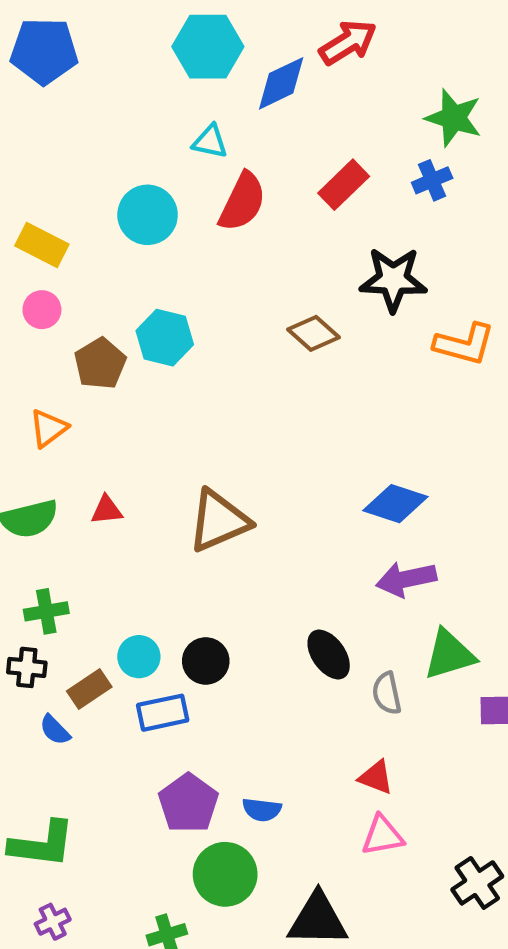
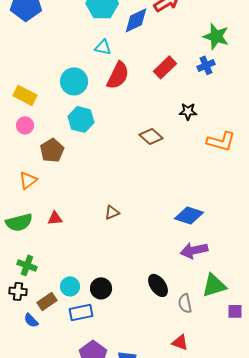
black star: (393, 279) -> (188, 111), size x0.6
cyan hexagon: (165, 338) -> (81, 119), moved
brown triangle: (219, 521) -> (112, 212), moved, size x0.5
green cross: (46, 611) -> (27, 265), turned 30

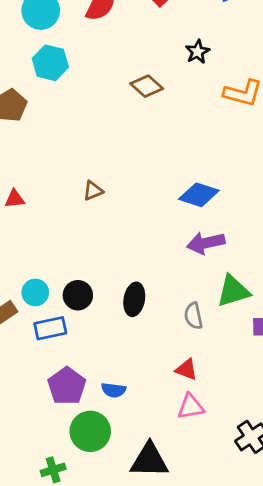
black star: (188, 111) -> (198, 52), turned -30
black ellipse: (158, 285) -> (134, 299), moved, turned 45

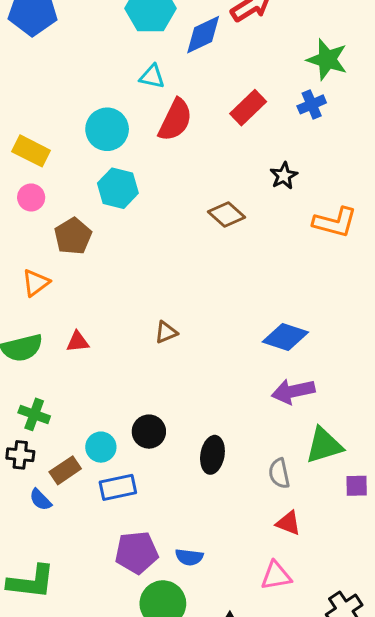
black circle: (78, 295) -> (149, 432), moved
red triangle: (187, 369) -> (288, 523), moved
purple pentagon: (67, 386) -> (137, 552), turned 30

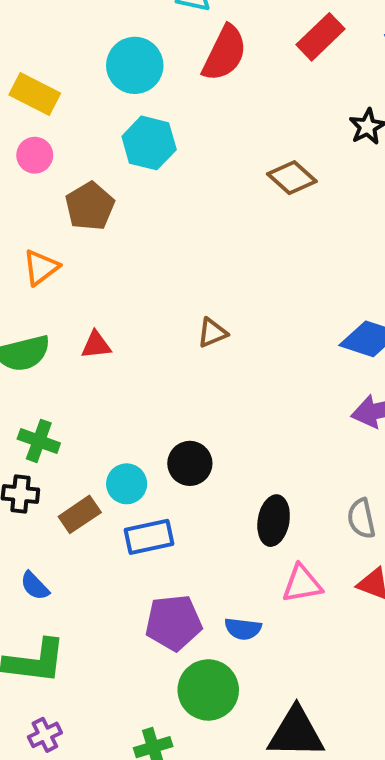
black ellipse: (212, 455) -> (274, 521), moved
blue semicircle: (40, 500) -> (35, 586), moved
pink triangle: (276, 576) -> (302, 584), moved

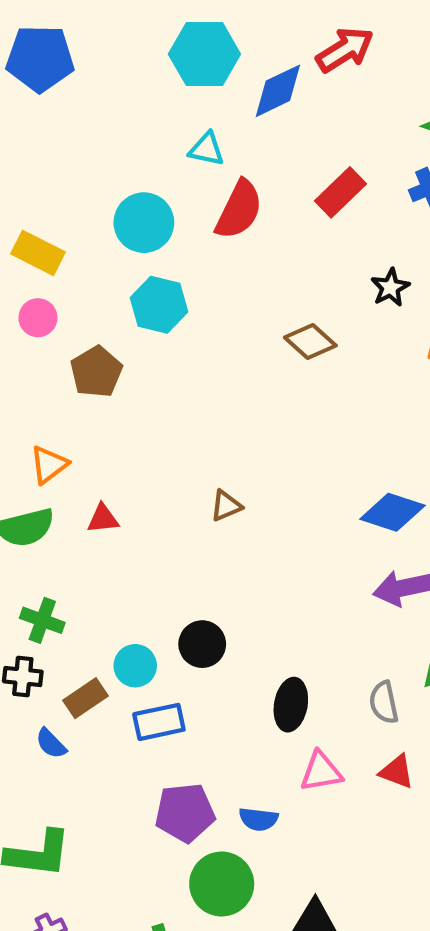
orange triangle: (41, 267) -> (49, 465), moved
blue semicircle: (35, 586) -> (51, 744), moved

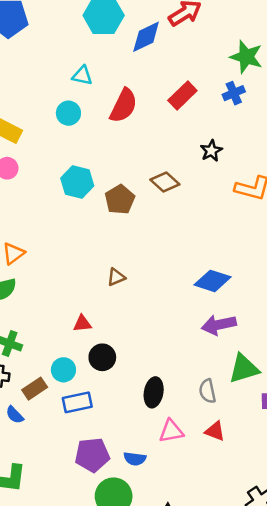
cyan triangle: (207, 149) -> (82, 76), moved
cyan circle: (144, 223) -> (68, 113), size x0.7
cyan hexagon: (159, 305) -> (77, 182), moved
brown pentagon: (96, 372) -> (120, 200), moved
red triangle: (103, 519) -> (82, 323), moved

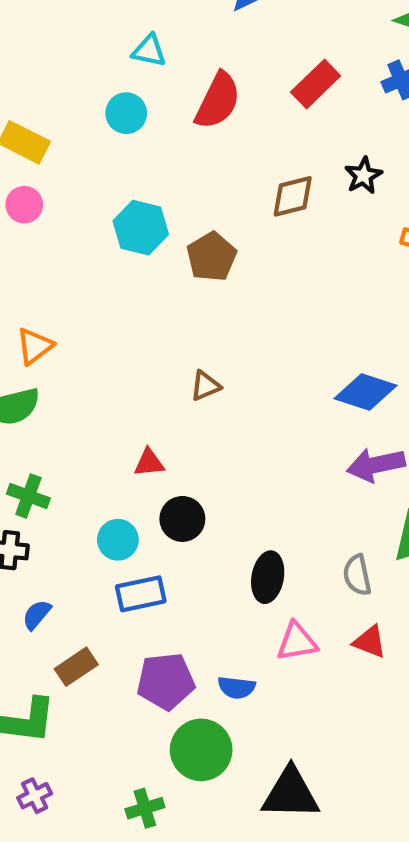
brown diamond: (165, 182) -> (293, 196), moved, turned -56
brown rectangle: (35, 389) -> (76, 667), moved
blue semicircle: (15, 415) -> (37, 615), turned 84

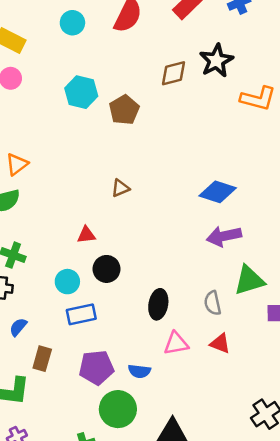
black star: (363, 176) -> (216, 61), size x1.5
brown rectangle: (76, 667) -> (42, 359), turned -40

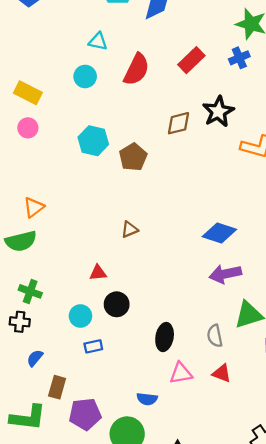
blue rectangle: (81, 314) -> (93, 346), size x0.7
purple pentagon: (96, 367) -> (85, 414), moved

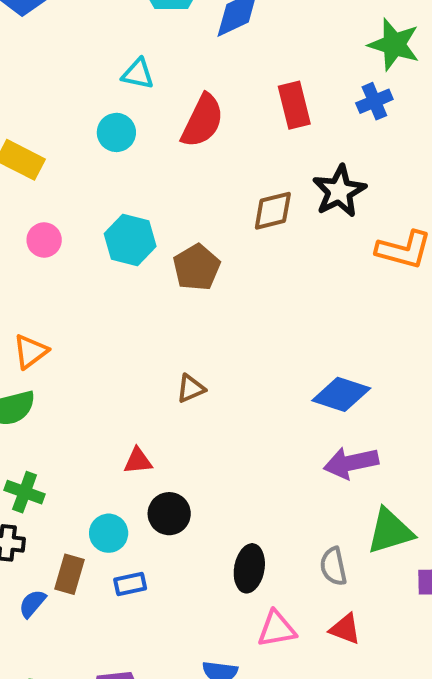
red rectangle: (191, 60) -> (294, 105), turned -60
pink circle: (28, 128) -> (44, 240), moved
brown rectangle: (57, 387) -> (70, 574), moved

